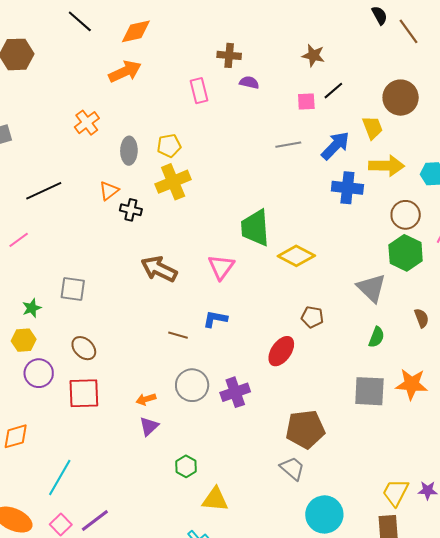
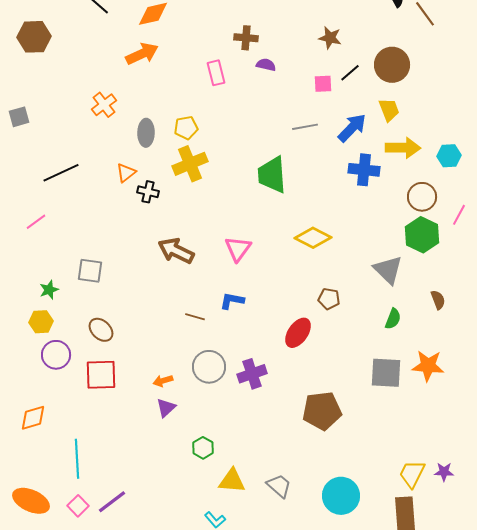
brown circle: (401, 98) -> (392, 65), moved
green trapezoid: (255, 228) -> (272, 175), moved
gray trapezoid: (292, 468) -> (279, 486), moved
cyan line: (60, 477) -> (77, 459), turned -33

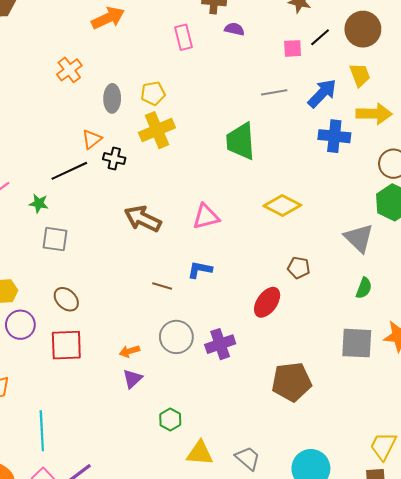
black line: (61, 173) -> (69, 171), moved
pink triangle: (238, 249) -> (206, 217), turned 40
green star: (49, 290) -> (39, 203), moved, turned 30

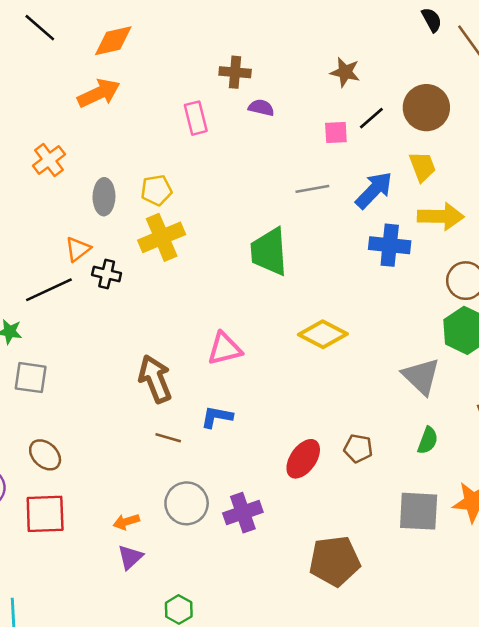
brown arrow: (143, 219) -> (155, 379), moved, turned 42
brown pentagon: (299, 268) -> (358, 448), moved

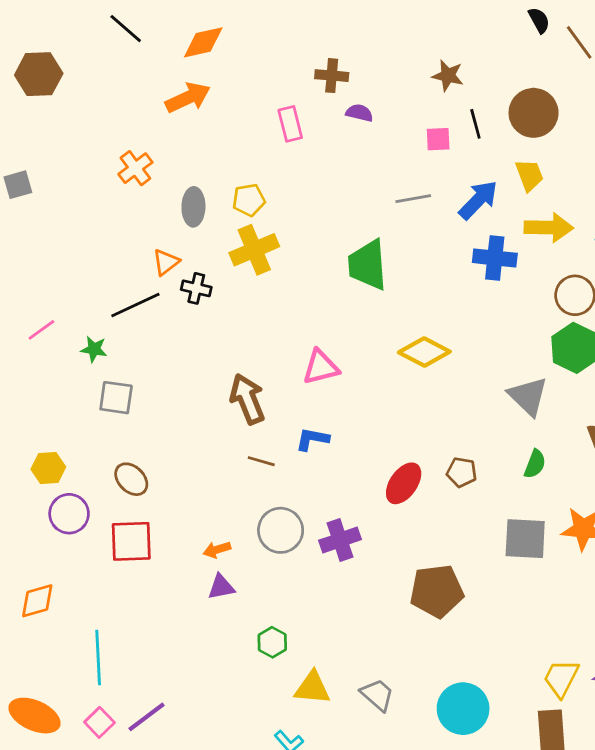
black line: (371, 118) -> (475, 124), turned -64
purple triangle: (130, 557) -> (221, 587), turned 32

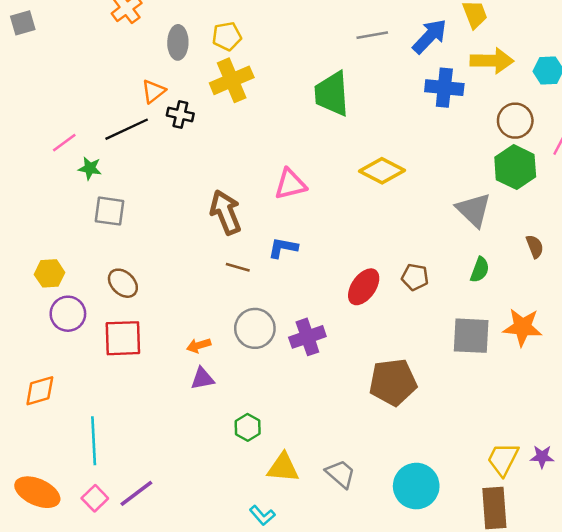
pink line: (41, 330) -> (64, 143), moved

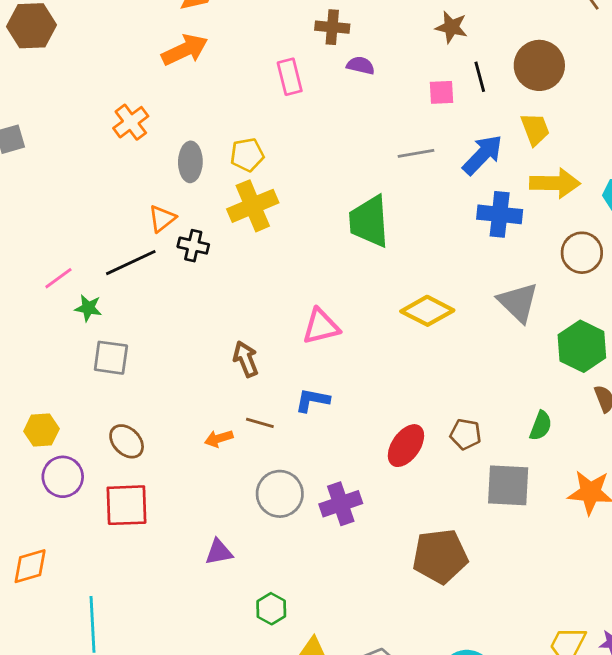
green hexagon: (515, 167) -> (582, 346), moved
gray triangle: (474, 210) -> (518, 302), moved
brown arrow: (226, 212) -> (246, 359), size x0.7
gray square: (471, 336) -> (508, 485), moved
orange arrow: (199, 345) -> (219, 438), moved

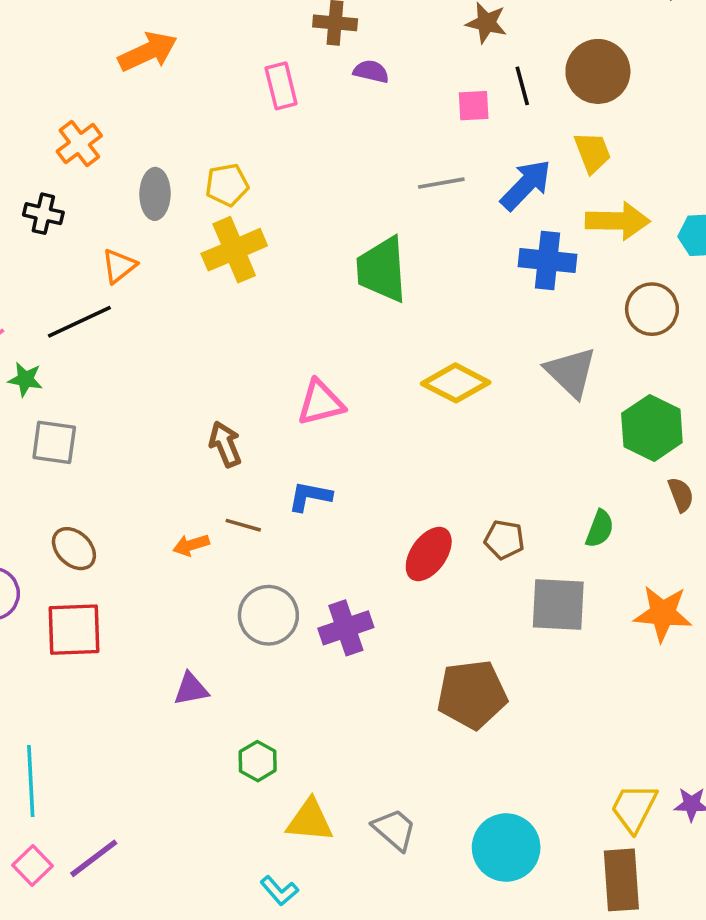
black cross: (193, 246) -> (43, 214), moved

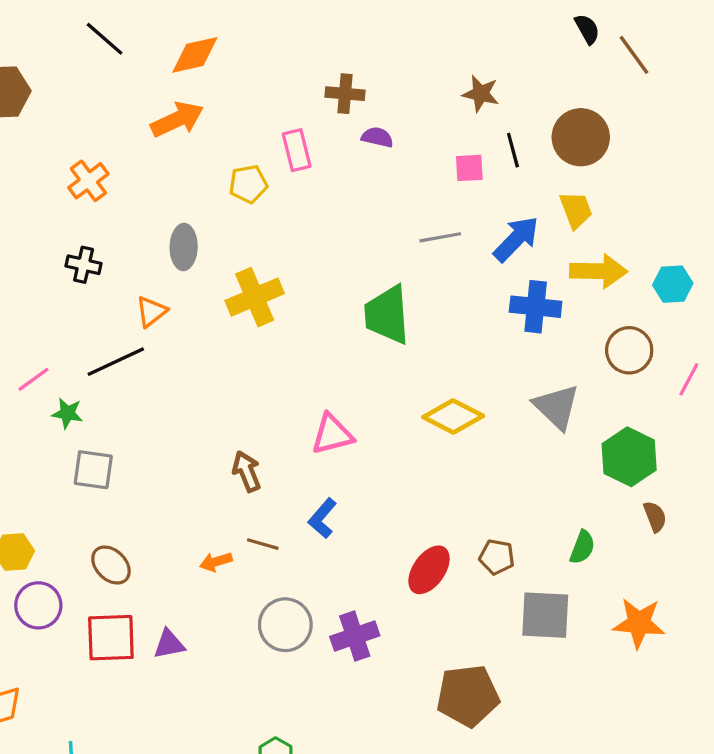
orange cross: (79, 143) -> (88, 181), moved
yellow pentagon: (227, 185) -> (248, 184), moved
blue L-shape: (310, 496) -> (322, 518), turned -60
purple triangle: (191, 689) -> (169, 644), moved

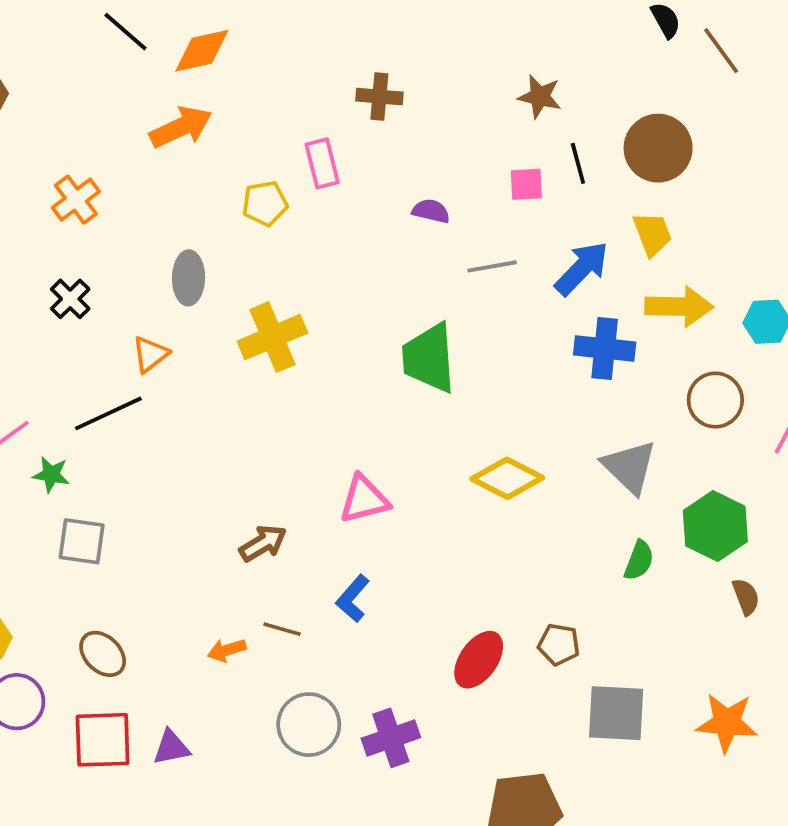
black line: (105, 39) -> (126, 32), moved
purple semicircle: (377, 137) -> (431, 211), moved
black cross: (84, 265) -> (70, 299), turned 32
brown arrow: (247, 471) -> (263, 543), turned 81
green semicircle: (582, 547) -> (639, 560), moved

